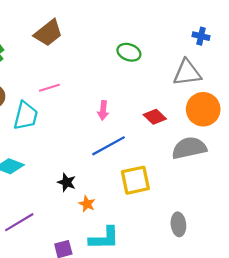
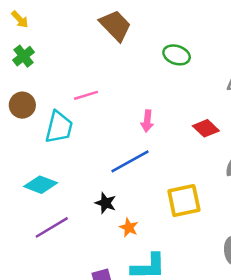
brown trapezoid: (48, 33) -> (115, 26), moved, turned -96
blue line: (109, 146) -> (130, 161), moved
purple line: (19, 222) -> (52, 227), moved

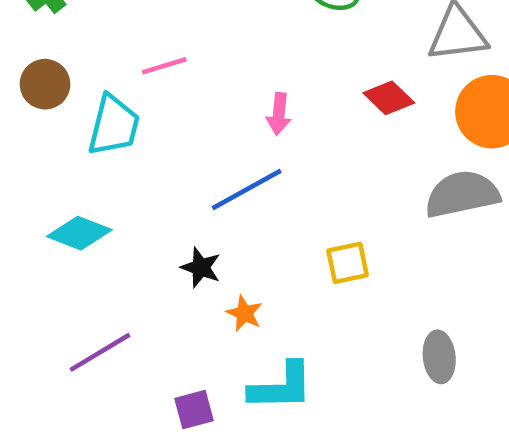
red diamond: (206, 128) -> (389, 98), moved
yellow square: (184, 201) -> (348, 263), size x0.7
purple line: (52, 227) -> (100, 352), moved

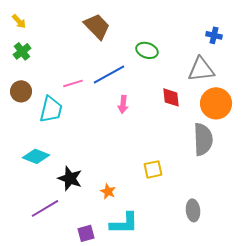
red diamond: (389, 98) -> (171, 97), turned 40
blue line: (247, 190) -> (109, 74), moved
gray semicircle: (462, 194) -> (203, 139), turned 100
black star: (201, 267) -> (70, 178), moved, size x1.4

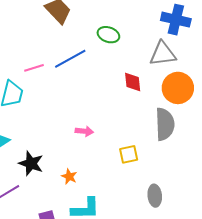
blue cross: (214, 35) -> (176, 20), size x1.8
pink arrow: (123, 104) -> (84, 131), moved, turned -90
yellow square: (153, 169) -> (129, 154), moved

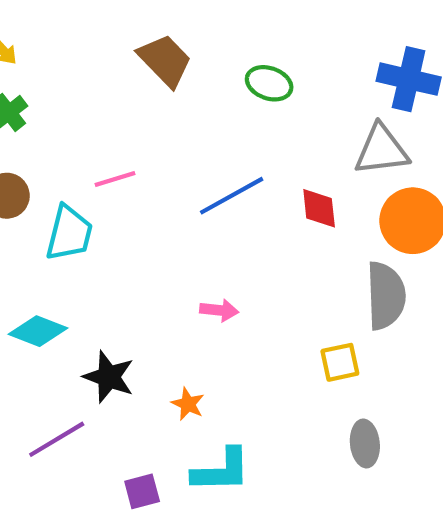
green ellipse: (108, 35) -> (269, 83), moved
blue line: (70, 59) -> (232, 196), moved
yellow square: (129, 154) -> (340, 362), moved

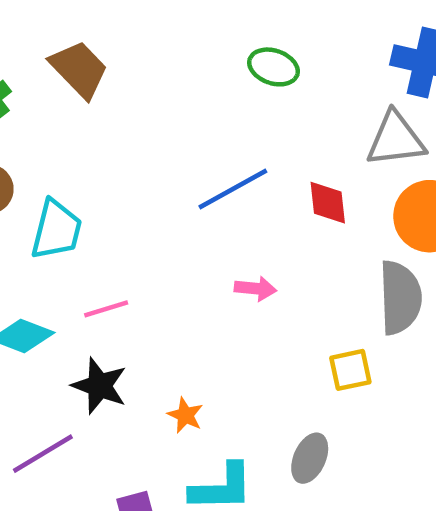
brown trapezoid: (165, 60) -> (79, 69), moved
pink line: (115, 179) -> (106, 309), moved
pink arrow: (219, 310) -> (255, 289), moved
gray ellipse: (365, 444) -> (310, 458), moved, turned 30

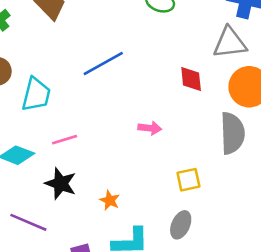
blue line: (233, 189) -> (103, 63), moved
yellow square: (350, 370) -> (188, 180), moved
purple line: (43, 454) -> (28, 222), turned 54

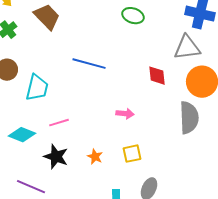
blue line: (103, 63) -> (89, 64), turned 44
yellow square: (188, 180) -> (132, 154), moved
orange star: (110, 200) -> (95, 157), moved

